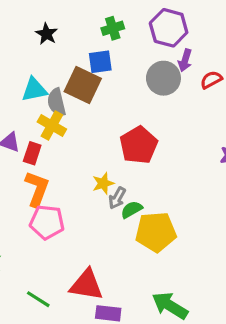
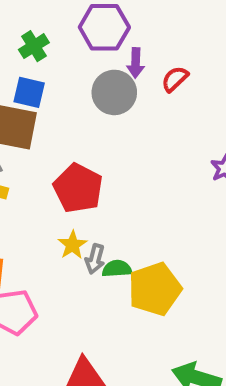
blue square: (100, 62) -> (29, 92), turned 35
red pentagon: (139, 145) -> (78, 188), moved
green semicircle: (132, 210) -> (117, 269), turned 40

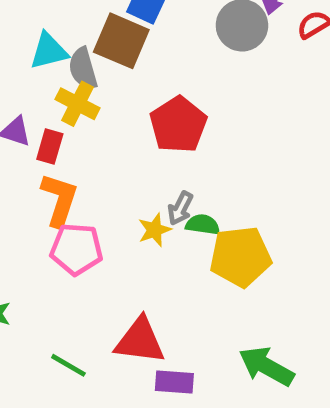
yellow star: (72, 245) -> (155, 230), moved

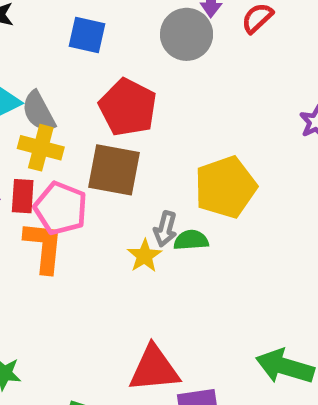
brown square: (121, 41) -> (114, 170), moved
red pentagon: (178, 125) -> (128, 107), moved
pink pentagon: (76, 249) -> (61, 208), moved, turned 30
yellow pentagon: (240, 257) -> (226, 187), moved

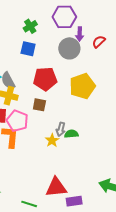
red pentagon: (128, 107) -> (45, 79), turned -30
brown square: (114, 170) -> (39, 105), size x0.6
yellow pentagon: (226, 187) -> (82, 86), moved

